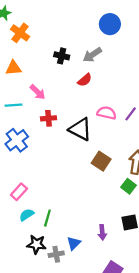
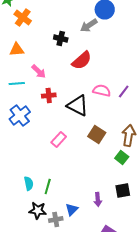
gray arrow: (92, 55) -> (89, 25), moved
red semicircle: (85, 80) -> (82, 60), size x1.5
pink rectangle: (19, 192) -> (59, 139), moved
cyan semicircle: (27, 215) -> (29, 183), turned 112

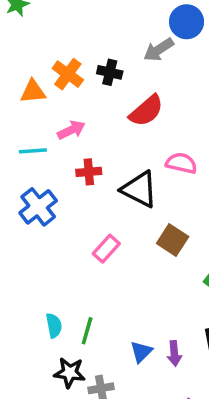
orange cross: (23, 17) -> (68, 74), moved
pink arrow: (39, 71) -> (71, 130), turned -70
blue triangle: (72, 209) -> (141, 352), moved

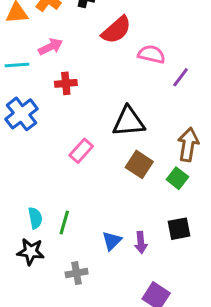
pink semicircle: (181, 163) -> (151, 54), moved
black triangle: (139, 189) -> (129, 122), moved, turned -32
brown square: (173, 240) -> (139, 164), moved
black star: (70, 373) -> (31, 252), moved

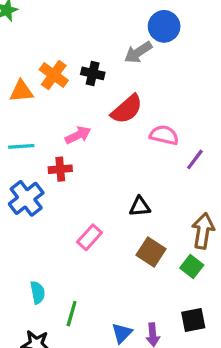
pink arrow: (51, 47) -> (78, 135), moved
red cross: (66, 83) -> (60, 169), moved
black triangle: (129, 122) -> (140, 206), size x0.6
cyan semicircle: (35, 218) -> (38, 292), moved

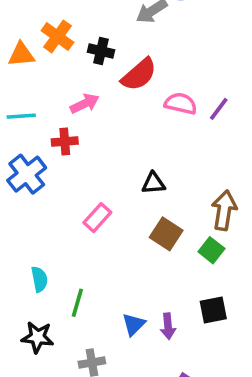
black cross: (93, 73) -> (101, 51), moved
purple line: (195, 159) -> (219, 109), moved

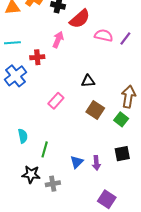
pink arrow: (85, 103) -> (58, 40), moved, turned -42
black star: (38, 337) -> (31, 174), moved

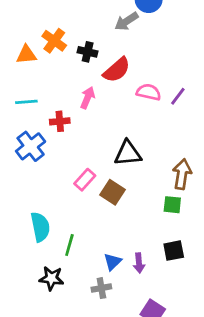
black triangle: (88, 81) -> (128, 153), size x1.5
brown square: (95, 110) -> (113, 192), moved
green square: (121, 119) -> (172, 205), turned -32
cyan semicircle: (23, 136) -> (40, 227), size x1.5
gray cross: (53, 184) -> (101, 288), moved

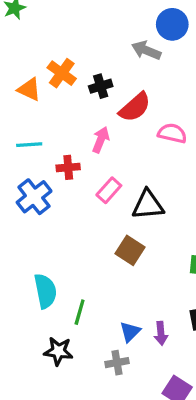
gray arrow: (126, 21) -> (146, 50), turned 55
black cross: (88, 52) -> (101, 86), turned -30
orange triangle: (26, 55) -> (29, 89), turned 30
pink rectangle: (85, 180) -> (109, 190), moved

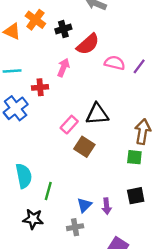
pink rectangle: (109, 190) -> (69, 125), moved

